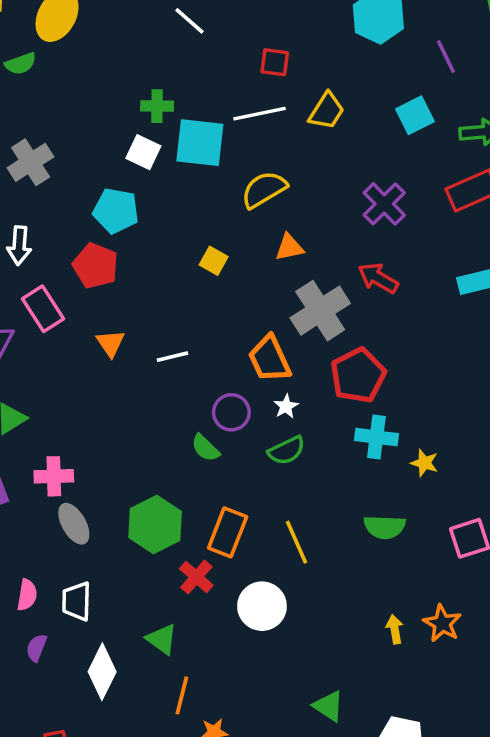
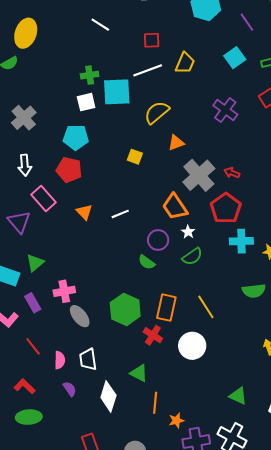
white square: (143, 152) -> (86, 102), turned -30
red arrow: (378, 278) -> (232, 173), moved, size x0.7
purple semicircle: (37, 648) -> (70, 389), turned 133

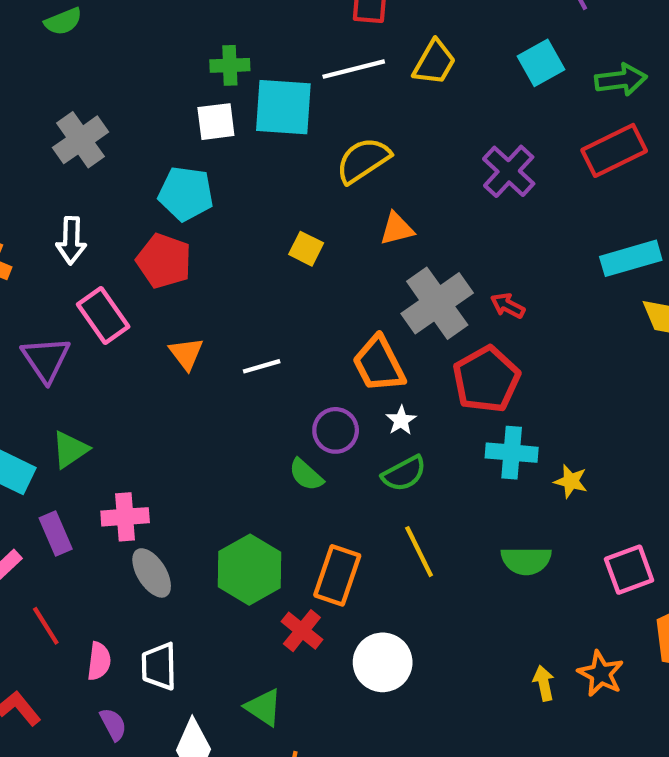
yellow line: (206, 307) -> (419, 552), moved

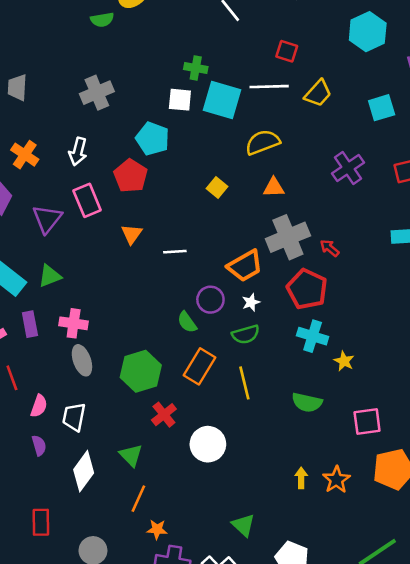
orange trapezoid: (379, 364) -> (245, 266), turned -105
red pentagon: (486, 379) -> (307, 289), turned -30
orange rectangle: (337, 575) -> (200, 366), moved

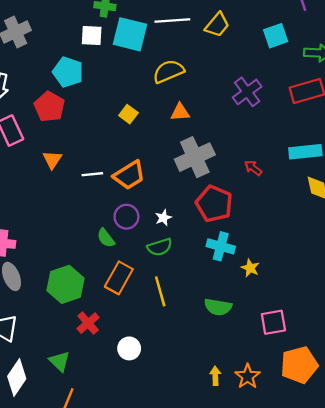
red arrow: (330, 248) -> (253, 168), moved
orange trapezoid: (245, 266) -> (129, 175), moved
white circle: (208, 444) -> (129, 348), size x0.7

